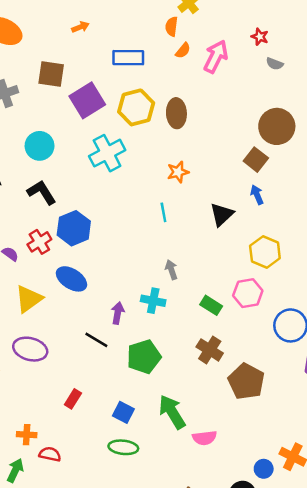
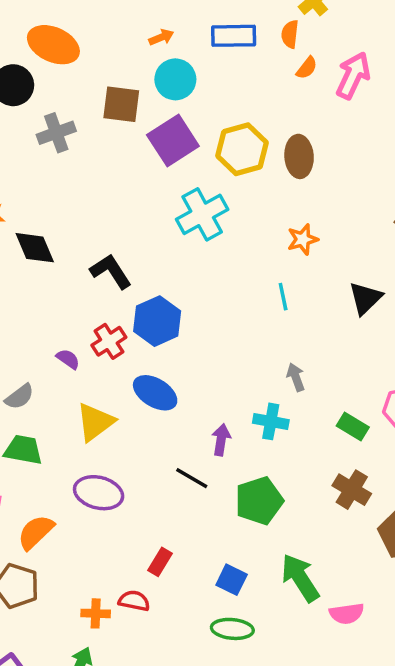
blue rectangle: (128, 58) -> (234, 36), moved
cyan circle: (40, 146) -> (175, 79), moved
red semicircle: (50, 454) -> (134, 601), moved

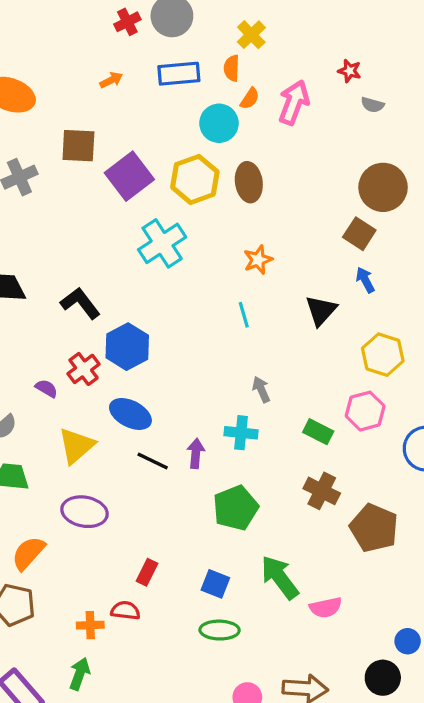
cyan circle: (175, 79) -> (219, 123), moved
black line: (192, 478) -> (153, 461), moved

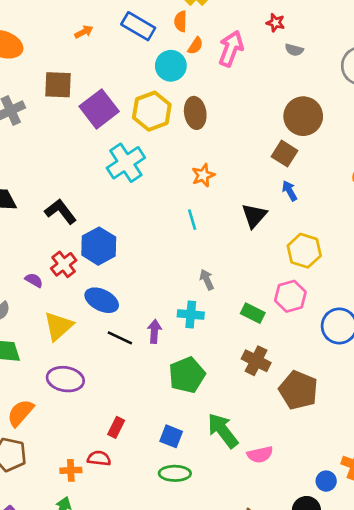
blue rectangle: (179, 74) -> (138, 26), turned 36

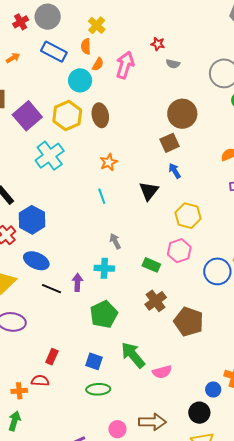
brown square: (284, 154) -> (169, 143), turned 36
brown cross: (256, 361) -> (156, 301), turned 30

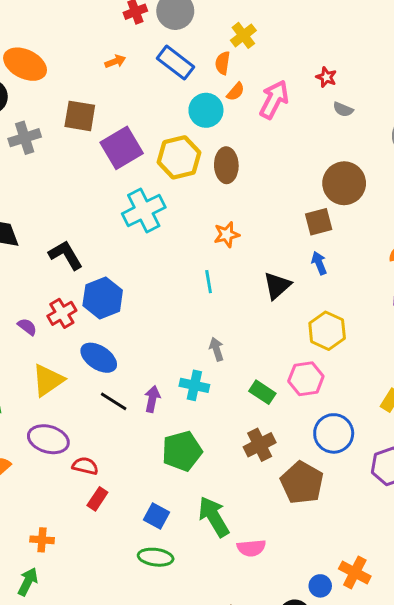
blue circle: (217, 271) -> (334, 433), moved
red semicircle: (40, 381) -> (85, 466), moved

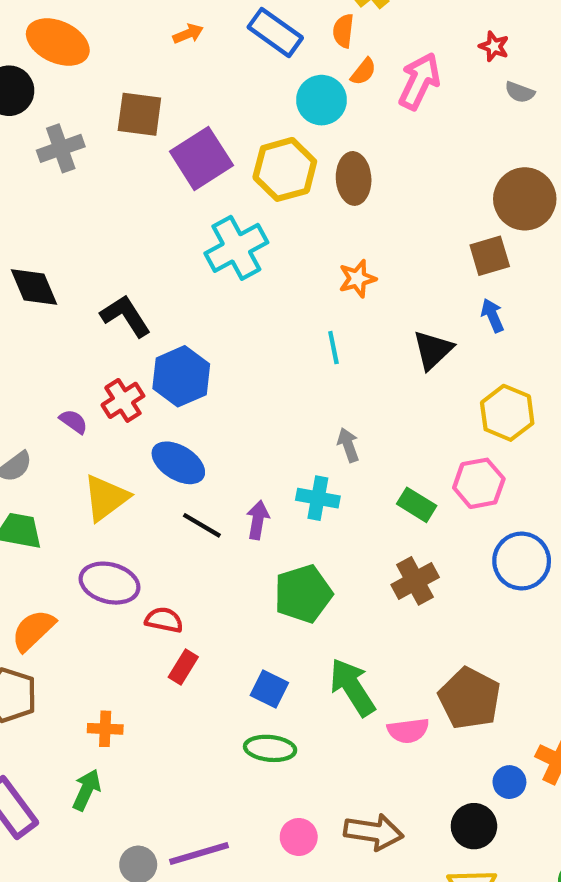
brown pentagon: (302, 483) -> (470, 698), moved

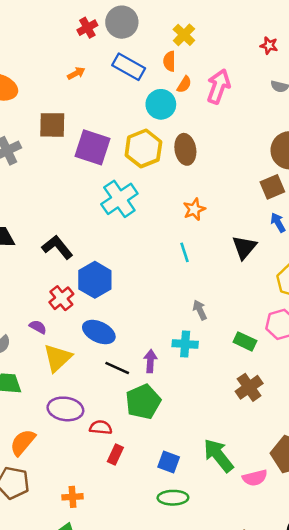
red star: (494, 46) -> (269, 46), moved
purple square: (201, 158) -> (93, 147), turned -33
purple semicircle: (74, 421) -> (38, 327), moved
green pentagon: (303, 594) -> (143, 402), moved

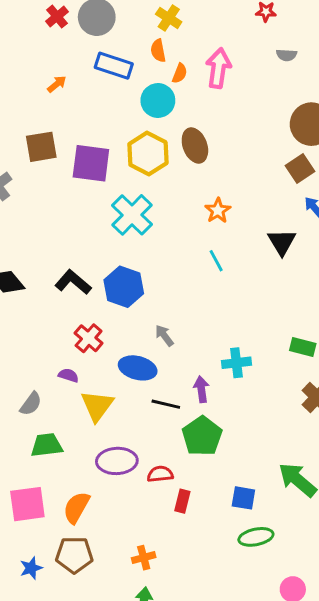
red cross: (87, 28) -> (57, 17), moved
blue hexagon: (95, 280) -> (124, 287), moved
gray arrow: (200, 310) -> (164, 336), moved

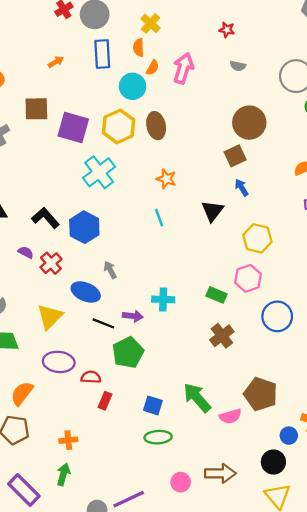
blue rectangle: (114, 66) -> (102, 54), turned 60
orange star: (218, 211) -> (166, 179), turned -30
purple semicircle: (68, 375) -> (26, 252), moved
purple arrow: (201, 389) -> (133, 316), turned 96

